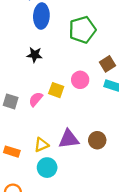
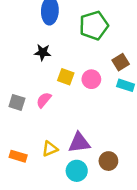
yellow square: (56, 90) -> (66, 77), moved
brown circle: (97, 140) -> (108, 161), moved
cyan circle: (47, 168) -> (77, 171), moved

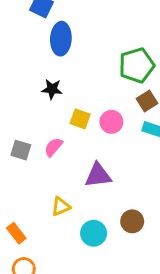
green pentagon: (94, 25) -> (137, 65), moved
purple triangle: (79, 143) -> (98, 175), moved
orange rectangle: (18, 156) -> (16, 233), moved, turned 35

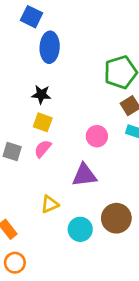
yellow square: (80, 119) -> (43, 122), moved
pink circle: (111, 122) -> (97, 136), moved
brown circle: (132, 221) -> (116, 218), size x1.4

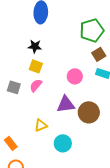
brown circle: (116, 218) -> (89, 112), moved

